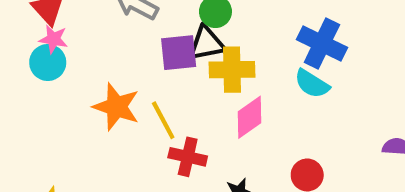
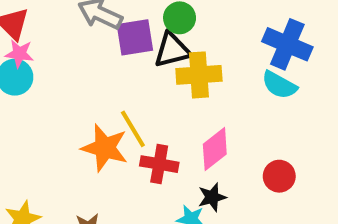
purple square: (179, 53) -> (135, 37), moved
orange star: (116, 107) -> (105, 148), moved
pink diamond: (249, 117) -> (215, 149), moved

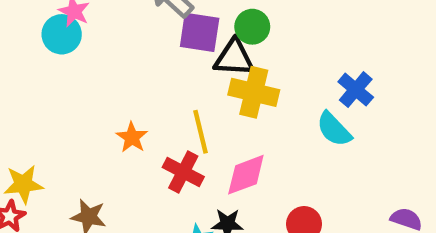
blue cross: (287, 44) -> (356, 90), size x0.7
yellow line: (133, 129) -> (200, 132), moved
orange star: (105, 148) -> (132, 137), size x0.6

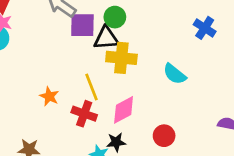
blue cross: (356, 90) -> (205, 28), moved

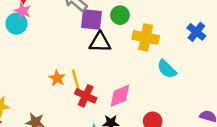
black triangle: (106, 38) -> (100, 42), moved
yellow cross: (121, 58) -> (146, 37), moved
yellow line: (92, 87) -> (76, 81), moved

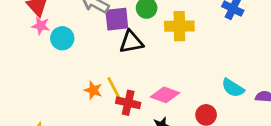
cyan circle: (16, 24) -> (62, 38), moved
cyan semicircle: (167, 69) -> (233, 88), moved
pink diamond: (120, 96) -> (165, 95), turned 55

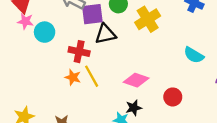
yellow cross: (179, 26) -> (148, 19), turned -30
cyan semicircle: (233, 88) -> (194, 55), moved
red cross: (128, 103) -> (79, 52), moved

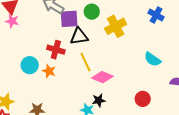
cyan circle: (45, 32) -> (30, 65), moved
yellow line: (92, 76) -> (86, 62), moved
red circle: (173, 97) -> (143, 99), moved

